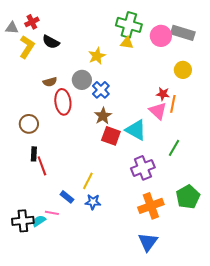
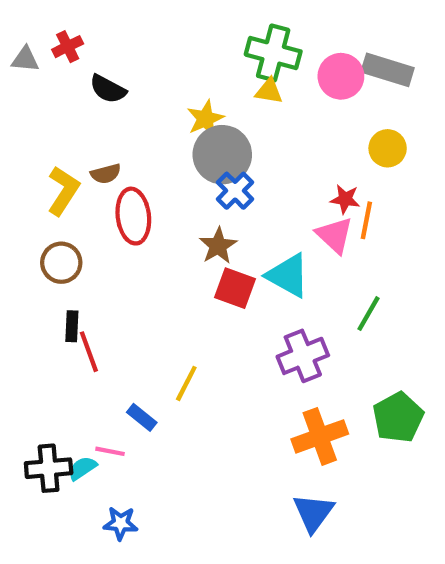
yellow L-shape: (27, 47) -> (63, 191), moved
gray circle: (82, 80) -> (222, 155), moved, size x1.4
blue cross: (101, 90) -> (235, 191), moved
blue star: (93, 202) -> (121, 523), moved

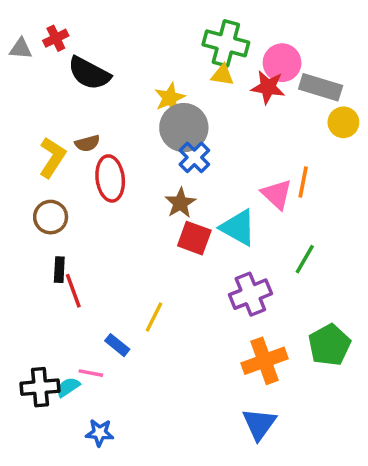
gray rectangle: (388, 70) -> (321, 87), moved
black semicircle: (108, 89) -> (89, 73), size x1.4
yellow circle: (388, 148) -> (343, 122), moved
red star: (345, 199) -> (268, 87), moved, size x1.4

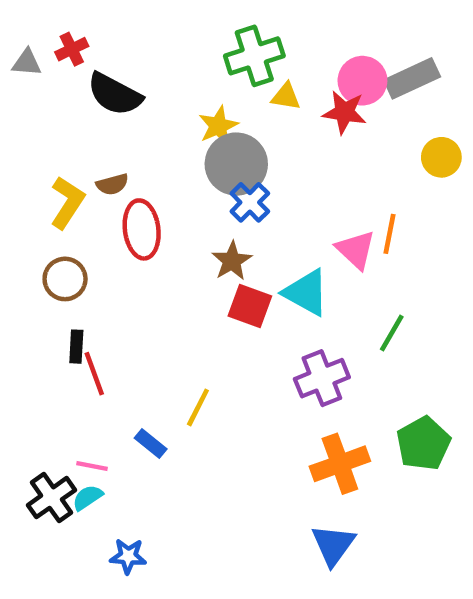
green cross: (226, 43) -> (254, 56), moved, turned -33
gray rectangle: (321, 87) -> (412, 78), moved, turned -42
pink line: (91, 373) -> (92, 466), moved
black cross: (40, 387) -> (51, 498), turned -30

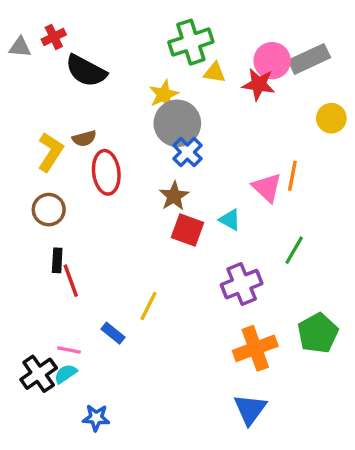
cyan triangle: (306, 292) -> (230, 220), size x0.6

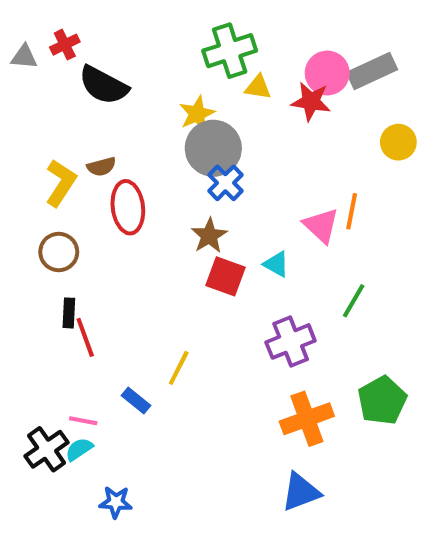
blue triangle: (250, 409) -> (301, 492), turned 33

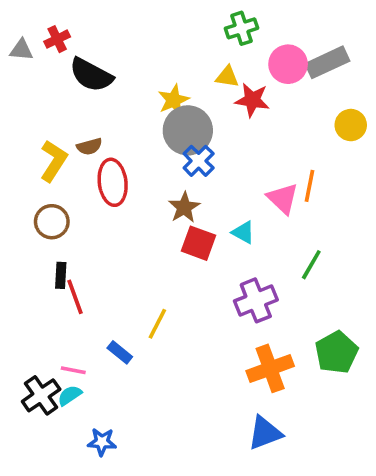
green cross: (230, 51) -> (242, 28), moved, size x0.7
red star: (311, 101) -> (252, 100), moved

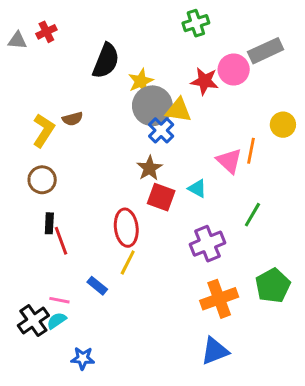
pink circle: (288, 64) -> (234, 70), moved
black semicircle: (91, 75) -> (106, 61), moved, turned -96
yellow triangle: (227, 77) -> (178, 110), moved, size x1.4
yellow circle: (351, 125) -> (283, 125), moved
red ellipse: (113, 182) -> (126, 228), moved

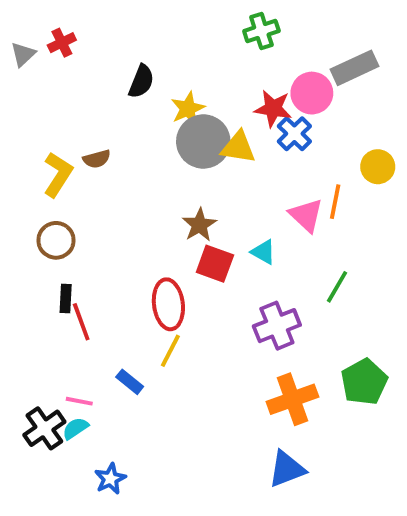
gray triangle: (17, 40) -> (23, 54), turned -48
black semicircle: (106, 61) -> (141, 81), size x0.7
blue cross: (161, 130) -> (294, 134), moved
blue star: (83, 358) -> (110, 479), turned -30

